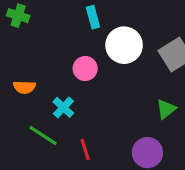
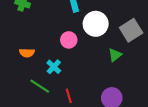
green triangle: (166, 109) -> (115, 55), moved

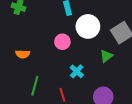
cyan cross: (54, 67) -> (77, 71), moved
green line: (40, 86) -> (35, 86), turned 72

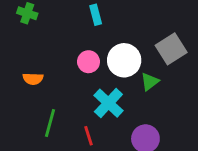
white circle: (88, 26) -> (124, 60), moved
cyan cross: (77, 71) -> (108, 103), size x1.5

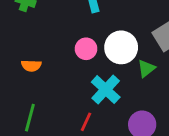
green line: (50, 123) -> (30, 118), moved
red line: (89, 136) -> (86, 122), turned 42

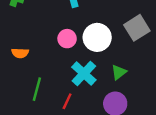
green triangle: (146, 68) -> (119, 72), moved
green line: (30, 118) -> (37, 89), moved

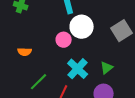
white circle: (97, 37) -> (82, 27), moved
green line: (37, 89) -> (39, 82), turned 30

